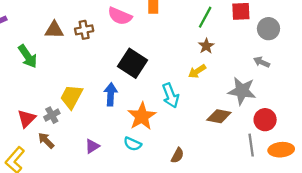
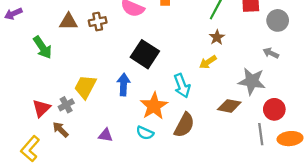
purple triangle: (92, 146) -> (106, 135), turned 42
brown semicircle: (177, 155) -> (184, 125), moved, size x1.6

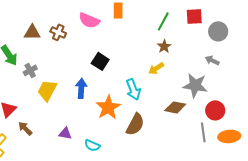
brown cross: (98, 22) -> (58, 32), turned 35
black square: (145, 54) -> (100, 61), size x0.7
gray cross: (66, 105) -> (30, 70), moved
cyan semicircle: (145, 133) -> (92, 145), moved

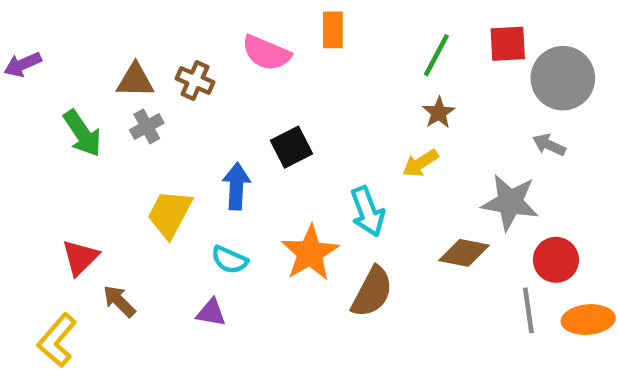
gray circle: (218, 31) -> (563, 78), size x1.4
black square: (100, 61) -> (292, 147), turned 30
gray cross: (30, 70) -> (147, 126), moved
blue arrow: (81, 88) -> (236, 186), moved
cyan semicircle: (92, 145) -> (230, 260), moved

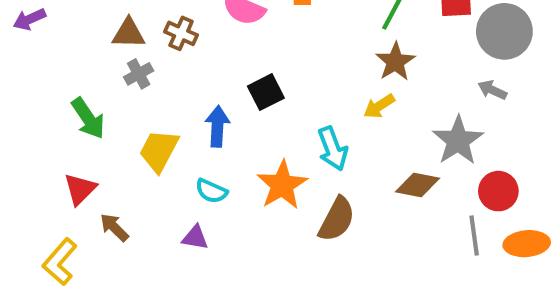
brown star: (439, 113) -> (395, 62), size x1.4
green arrow: (82, 133) -> (88, 118), moved
gray star: (510, 202) -> (458, 141), turned 30

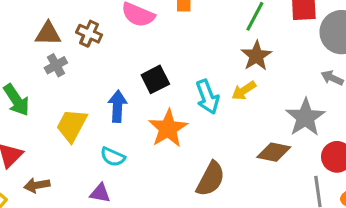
cyan arrow: (333, 149) -> (207, 97), moved
orange star: (282, 185) -> (168, 128), moved
brown arrow: (114, 227) -> (37, 185), turned -55

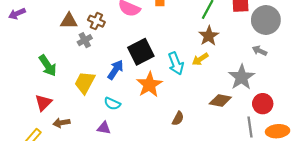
gray cross: (56, 65) -> (85, 40), moved
black square: (155, 79) -> (141, 52), size x1.4
blue arrow: (117, 106) -> (115, 70), turned 30
brown semicircle: (211, 179) -> (178, 118), size x0.6

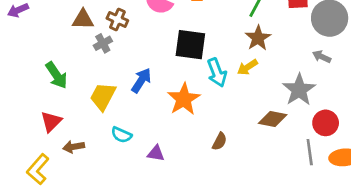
black square: (141, 52) -> (190, 45), moved, turned 35
cyan semicircle: (112, 104) -> (121, 135), moved
purple triangle: (104, 128) -> (156, 153), moved

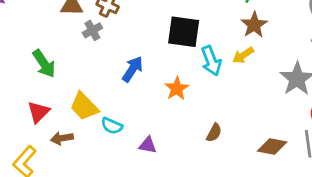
yellow trapezoid: (103, 96) -> (84, 106), moved, turned -72
orange star: (184, 99) -> (177, 88), size x0.7
brown diamond: (273, 119) -> (272, 147), moved

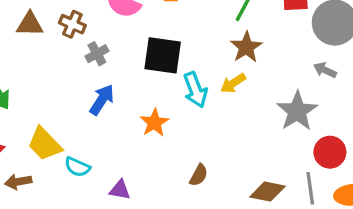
gray cross: (92, 30) -> (97, 54), moved

